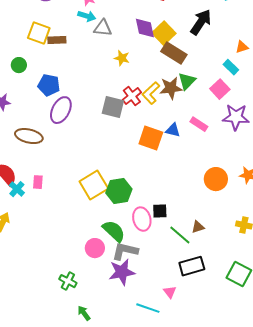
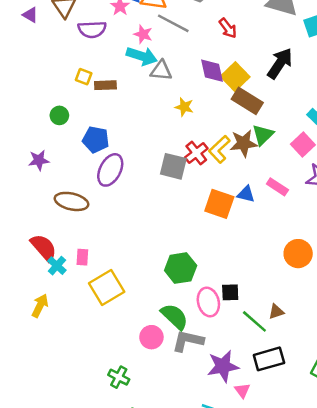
cyan arrow: (87, 16) -> (142, 56), size x1.4
yellow square: (39, 33) -> (84, 77), size x0.6
yellow square: (94, 185) -> (107, 287), moved
purple star: (122, 272) -> (223, 366), moved

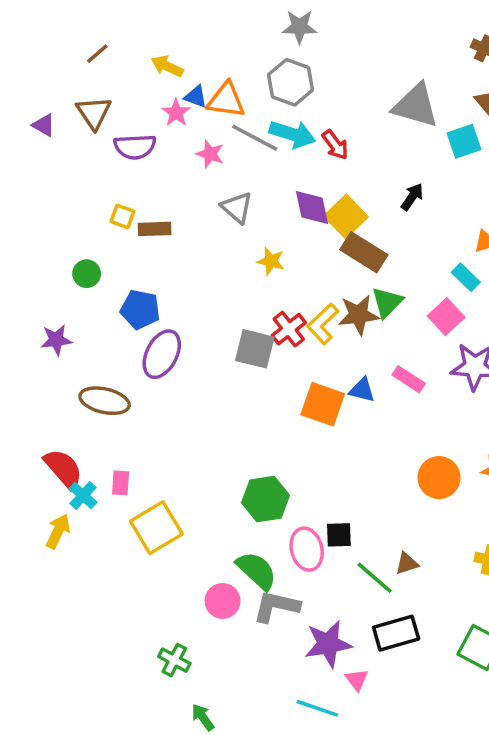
cyan arrow: (142, 56) -> (292, 134), moved
black arrow: (280, 63) -> (412, 197), size x0.6
gray triangle: (161, 71) -> (237, 207), turned 35
yellow arrow: (40, 306) -> (58, 531), moved

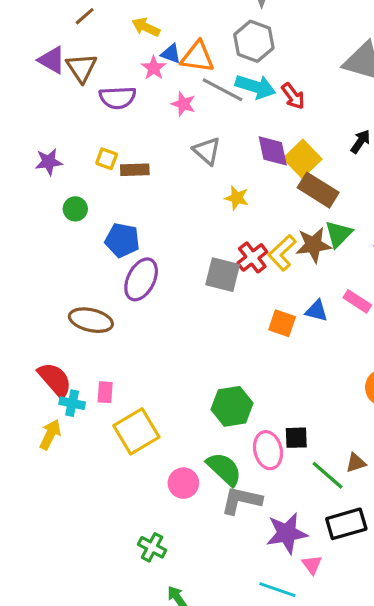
purple triangle: (44, 125) -> (52, 60), moved, size x1.4
purple star: (56, 340) -> (49, 162), moved
orange square: (323, 404) -> (282, 323), size x0.7
cyan cross: (83, 495) -> (72, 403), turned -30
pink circle: (223, 601) -> (183, 483), moved

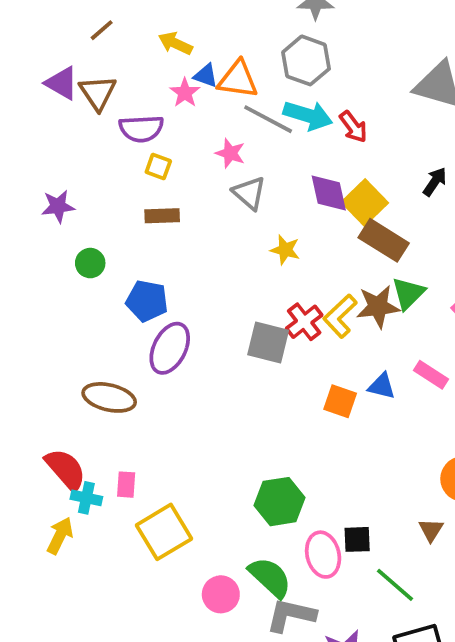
pink star: (183, 104) -> (230, 153), moved
yellow square: (107, 159) -> (158, 166), moved
brown triangle: (356, 463) -> (431, 530), moved, turned -40

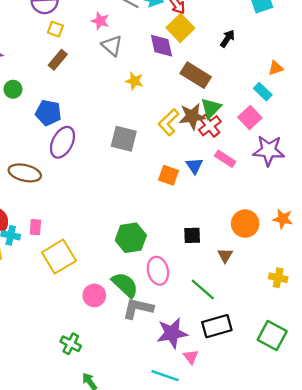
yellow square: (365, 202) -> (180, 28), moved
brown rectangle: (162, 216) -> (58, 60), turned -48
red cross: (304, 322) -> (210, 126), moved
blue triangle: (382, 386) -> (194, 166), turned 42
black square: (357, 539) -> (192, 235), moved

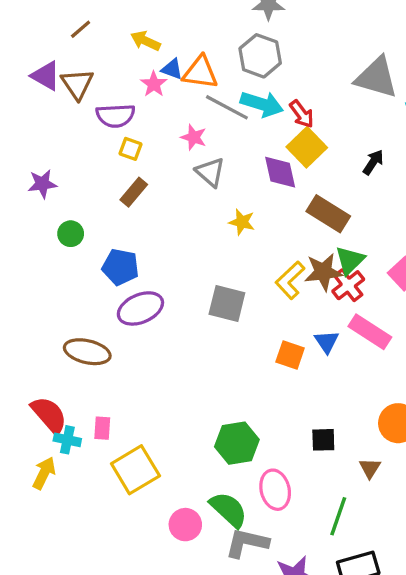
purple ellipse: (62, 142) -> (140, 308), turned 40
pink rectangle: (225, 159) -> (370, 332), size x1.4
green line: (203, 290) -> (338, 516), turned 68

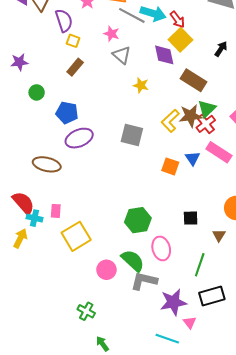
purple semicircle: (116, 116) -> (64, 21), turned -105

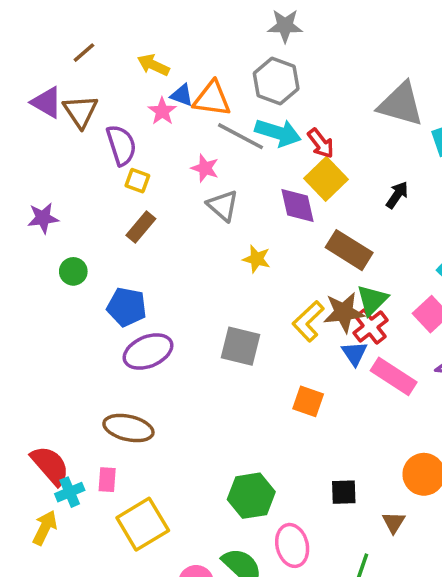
blue triangle: (193, 158) -> (354, 353), moved
brown ellipse: (47, 164) -> (128, 428), moved
cyan cross: (35, 218) -> (70, 492), turned -35

